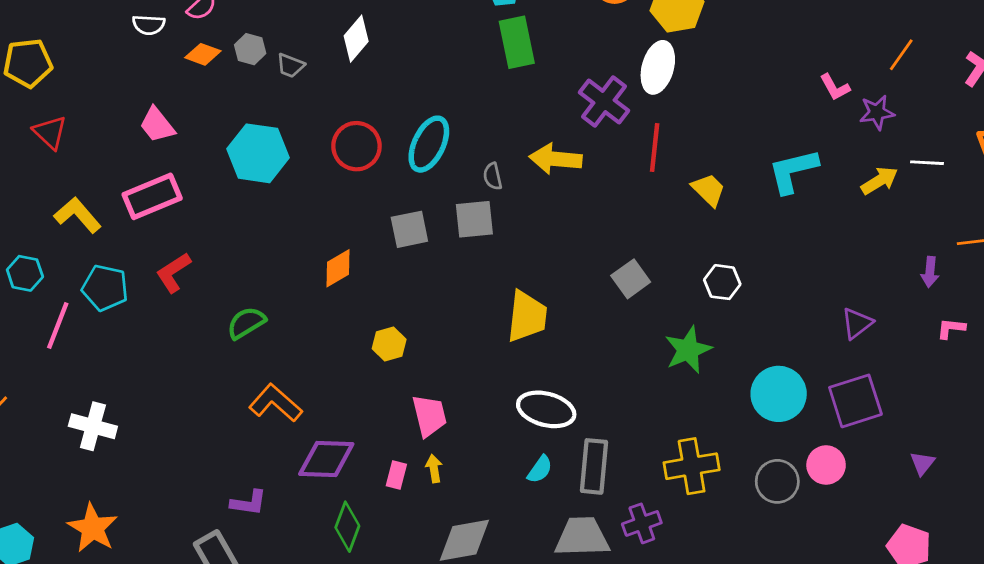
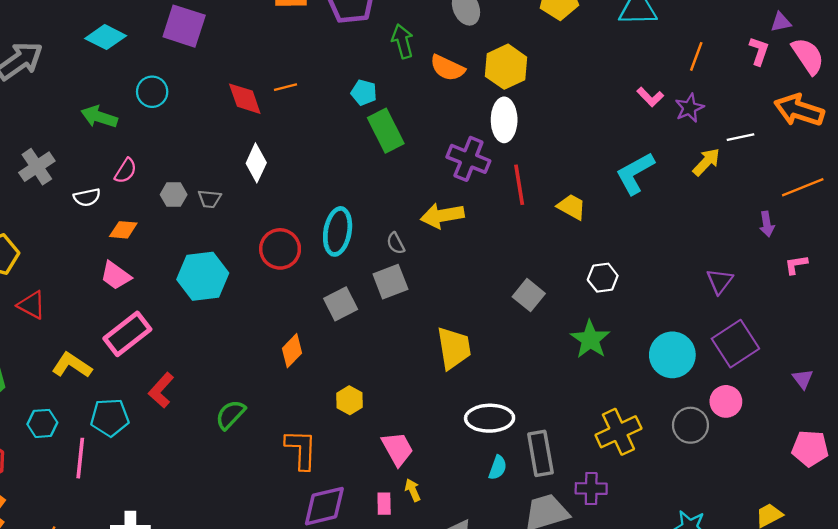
orange diamond: (203, 54) -> (123, 230), moved
orange L-shape: (276, 403) -> (301, 449), moved, turned 66
purple cross: (642, 523) -> (591, 489), turned 36

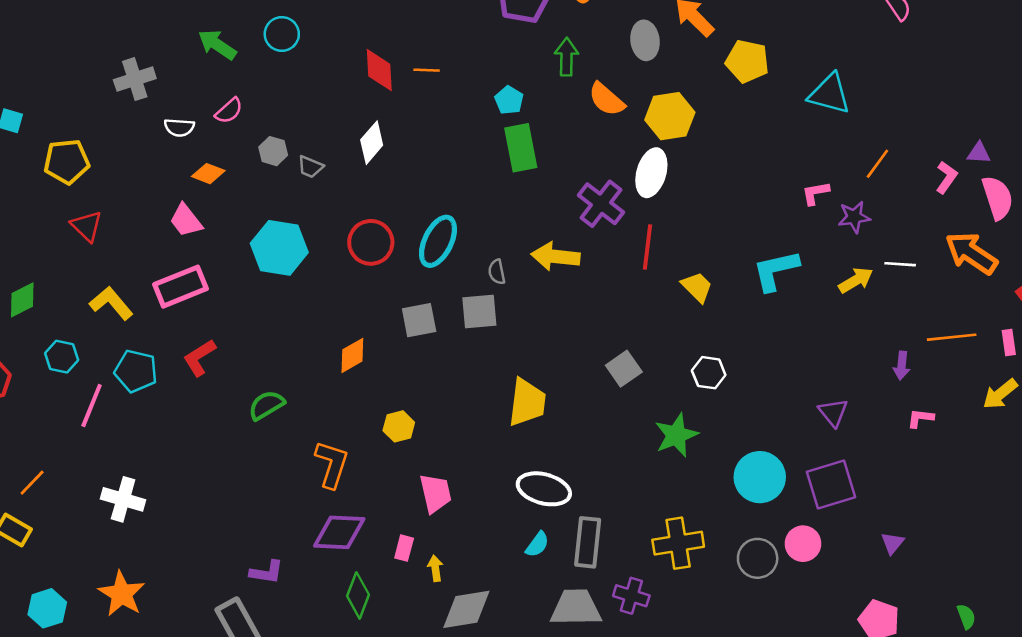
pink L-shape: (650, 97) -> (815, 193), turned 108
purple triangle: (720, 281) -> (833, 413), turned -32
yellow arrow: (413, 490) -> (435, 568), moved

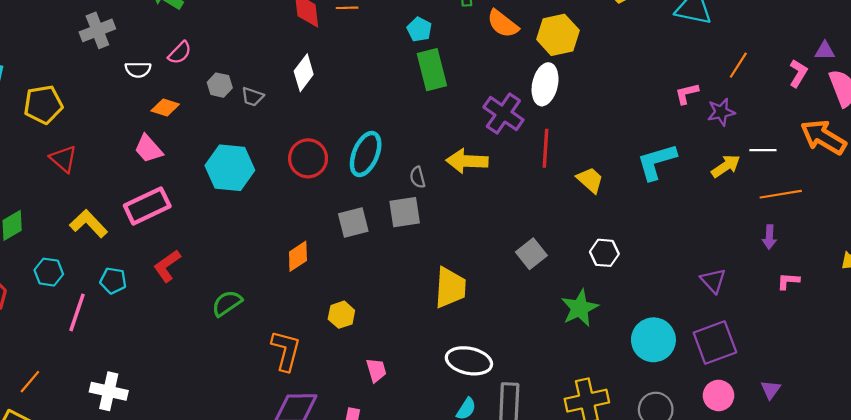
orange line: (952, 337) -> (781, 194), moved
cyan pentagon: (136, 371) -> (113, 281), size x0.7
pink trapezoid: (435, 493) -> (376, 370), size x0.7
pink circle: (803, 544) -> (718, 395), moved

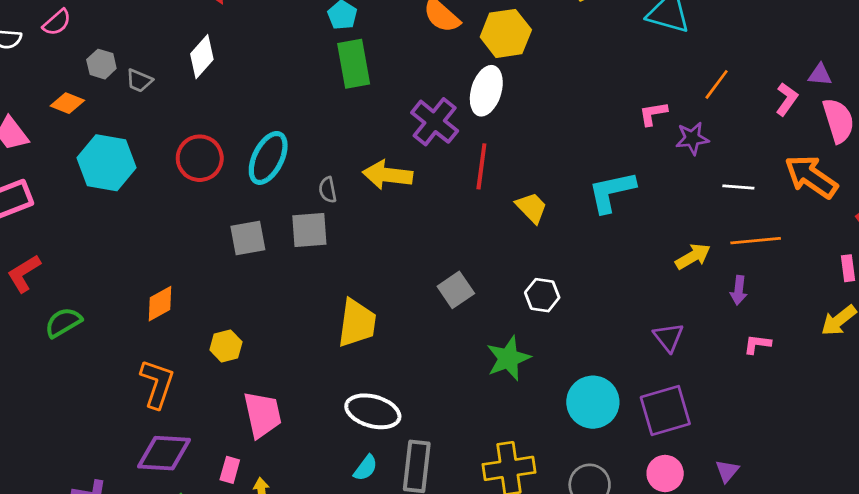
orange diamond: (165, 108) -> (67, 103), moved
yellow arrow: (726, 166) -> (693, 256), moved
orange diamond: (298, 256) -> (160, 304), moved
green semicircle: (227, 303) -> (63, 322), moved
pink trapezoid: (376, 370) -> (262, 415), size x1.6

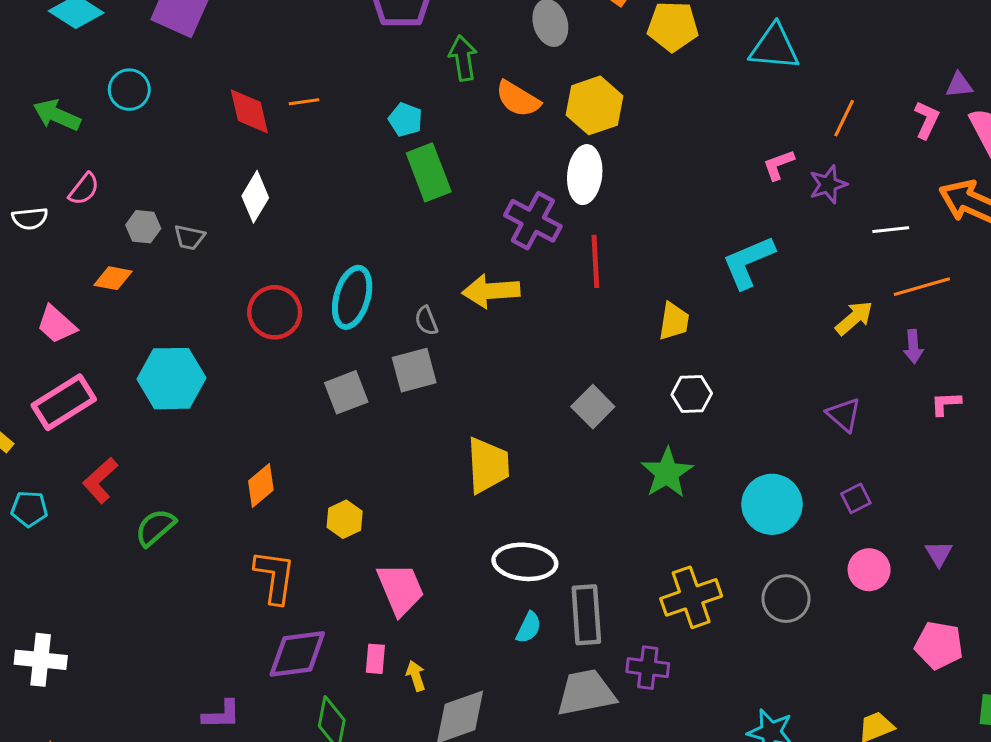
cyan hexagon: (106, 163) -> (171, 379), moved
yellow trapezoid: (531, 208) -> (674, 321), moved, turned 64
purple square: (665, 410) -> (856, 498), size x0.5

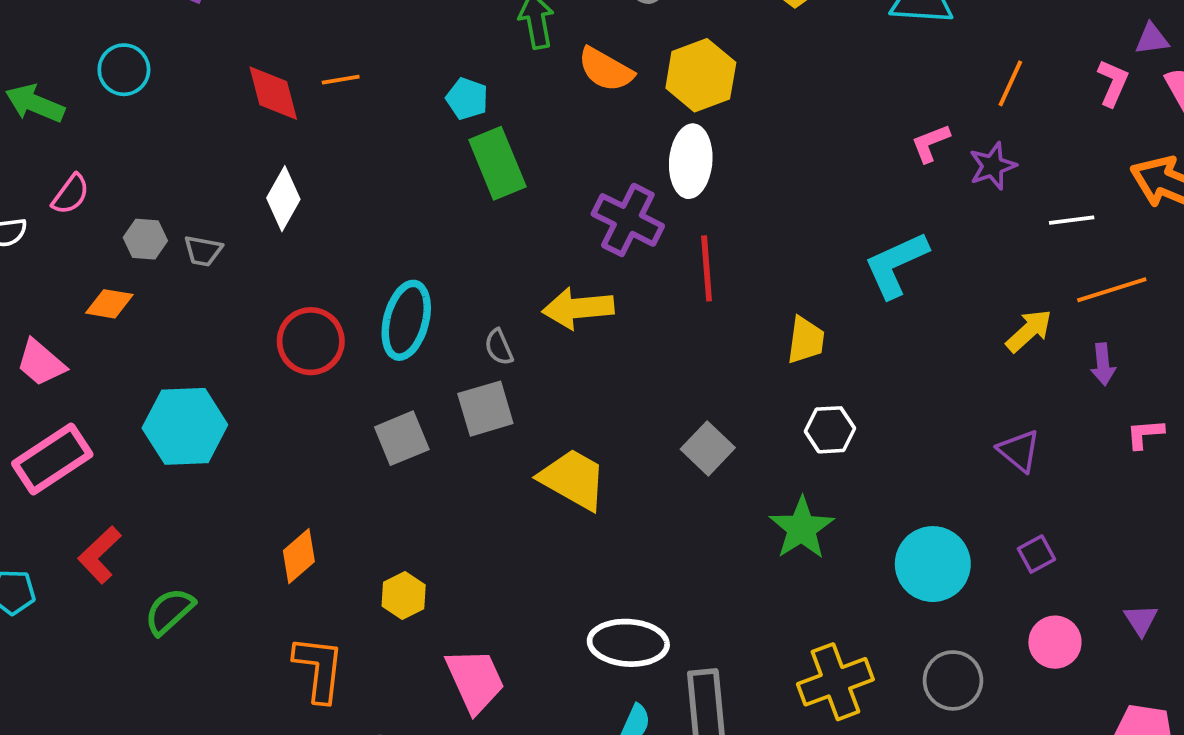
yellow trapezoid: (488, 465) -> (573, 479), moved, turned -56

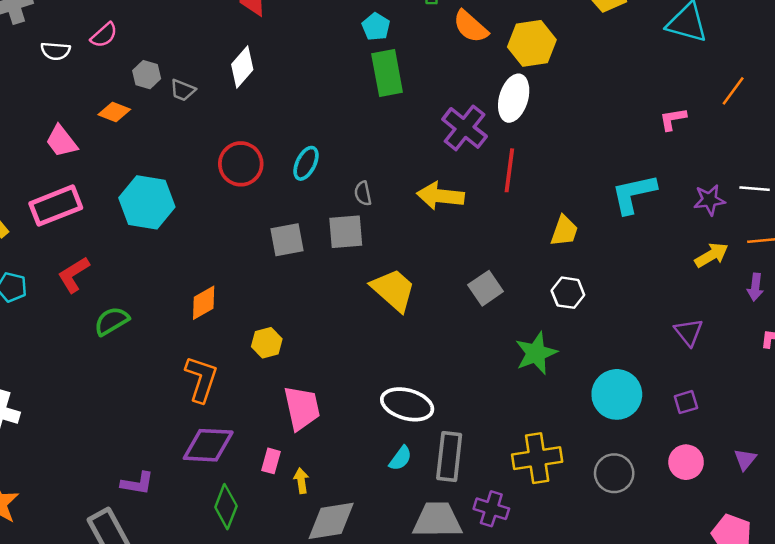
purple star: (993, 166) -> (709, 200), moved
yellow arrow: (578, 308) -> (440, 196), moved
cyan ellipse: (406, 320) -> (306, 163), size x0.7

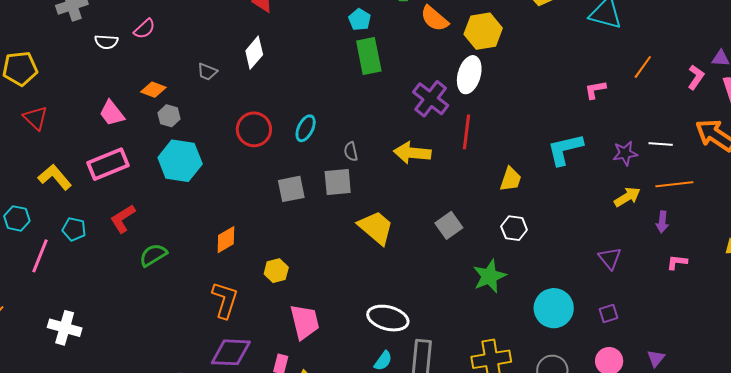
gray hexagon: (147, 75) -> (169, 116), moved

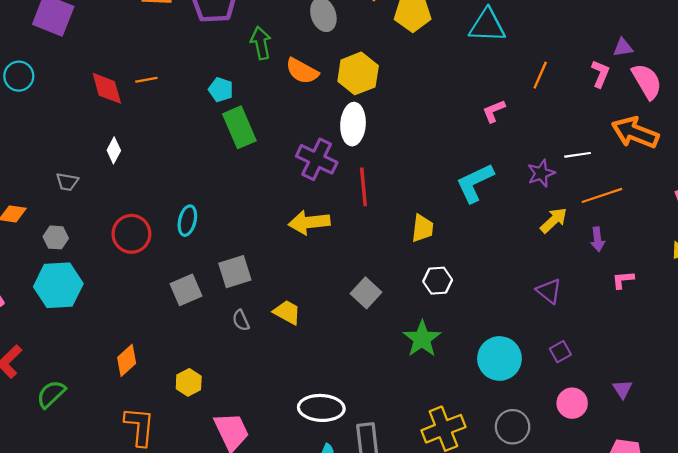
white diamond: (254, 53) -> (114, 150), size x0.7
gray hexagon: (169, 116) -> (56, 237), moved
gray semicircle: (351, 152) -> (241, 320), moved
yellow trapezoid: (376, 228) -> (287, 312), size x0.7

